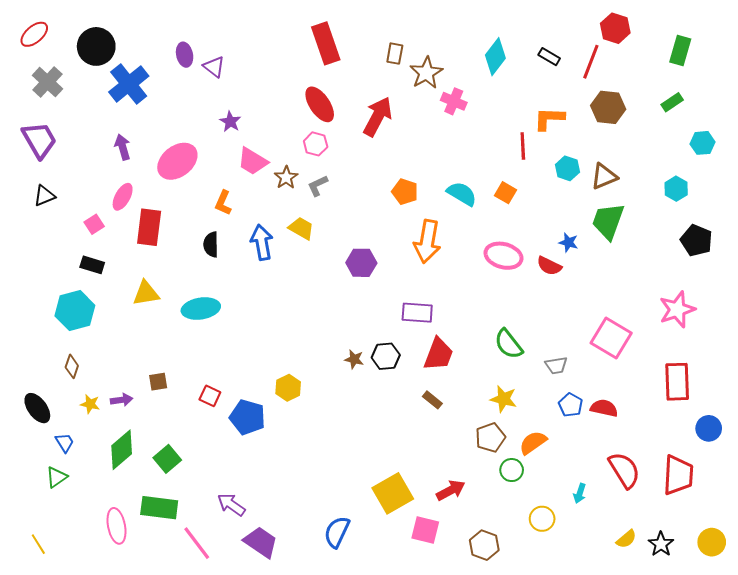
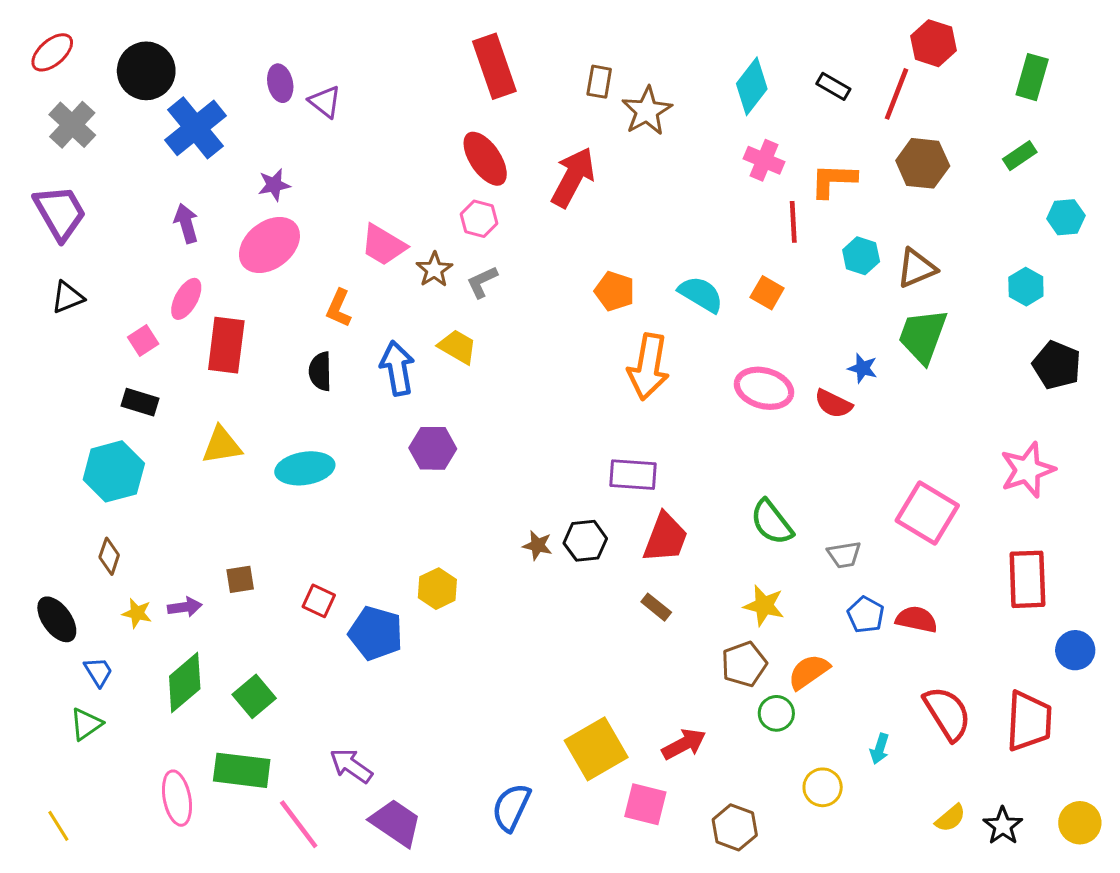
pink cross: (454, 101) -> (764, 160), moved
purple star: (230, 122) -> (274, 185), moved, turned 30
purple hexagon: (361, 263) -> (433, 448), moved

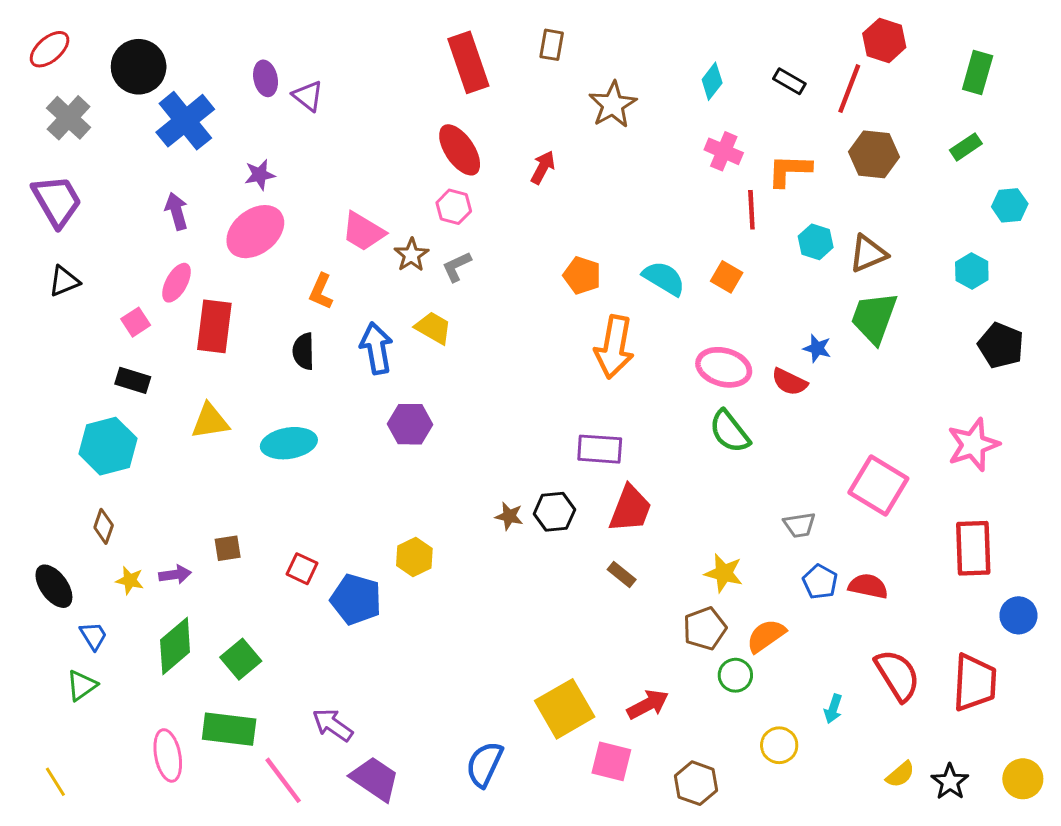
brown rectangle: (599, 82) -> (552, 45), moved
cyan diamond: (752, 86) -> (712, 81), size x0.7
red arrow: (573, 177) -> (543, 167), size x0.6
green semicircle: (772, 522) -> (730, 432), moved

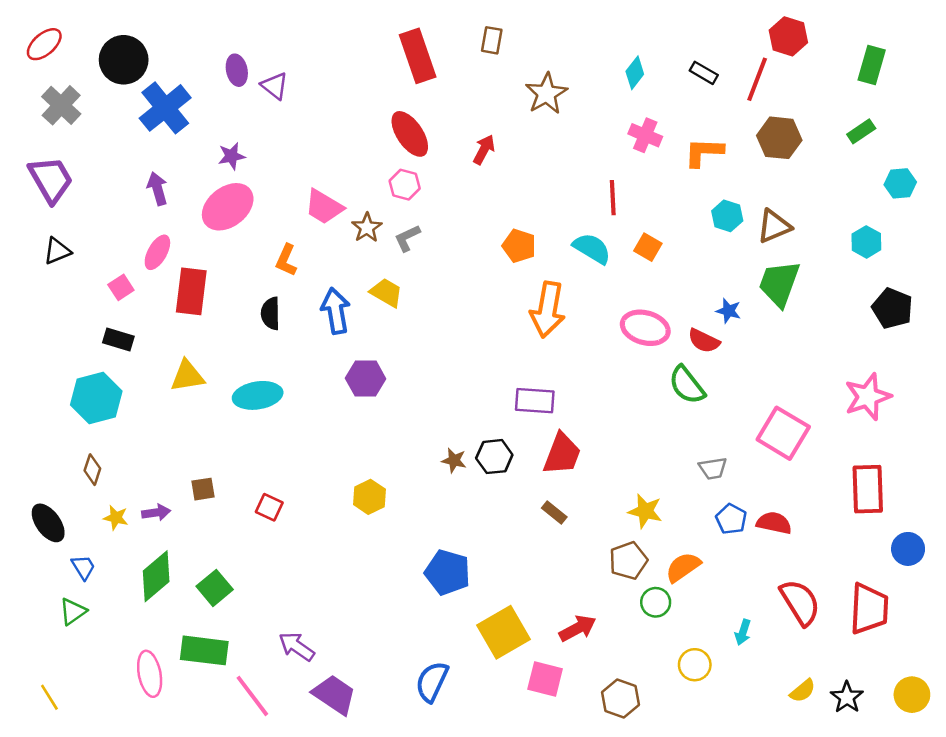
red line: (751, 210) -> (613, 198), moved
green semicircle: (730, 432) -> (687, 385), moved
blue pentagon: (356, 599) -> (448, 572), moved

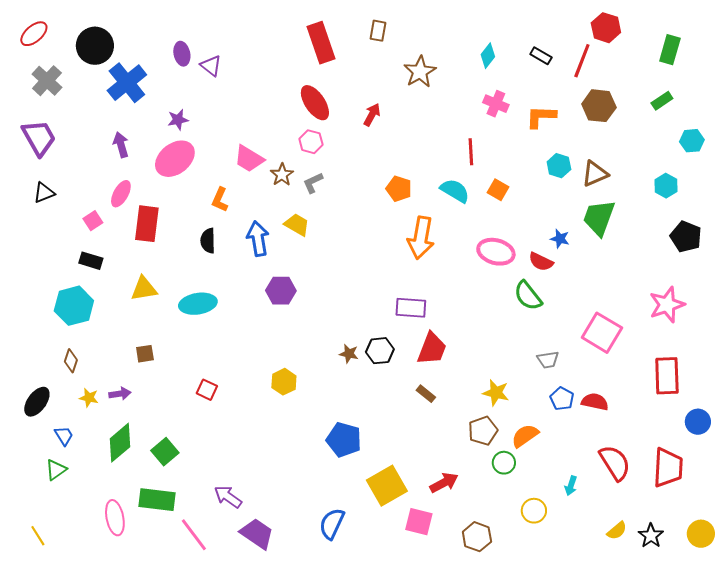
brown square: (203, 489) -> (145, 354), moved
black ellipse: (48, 523) -> (37, 402), turned 72

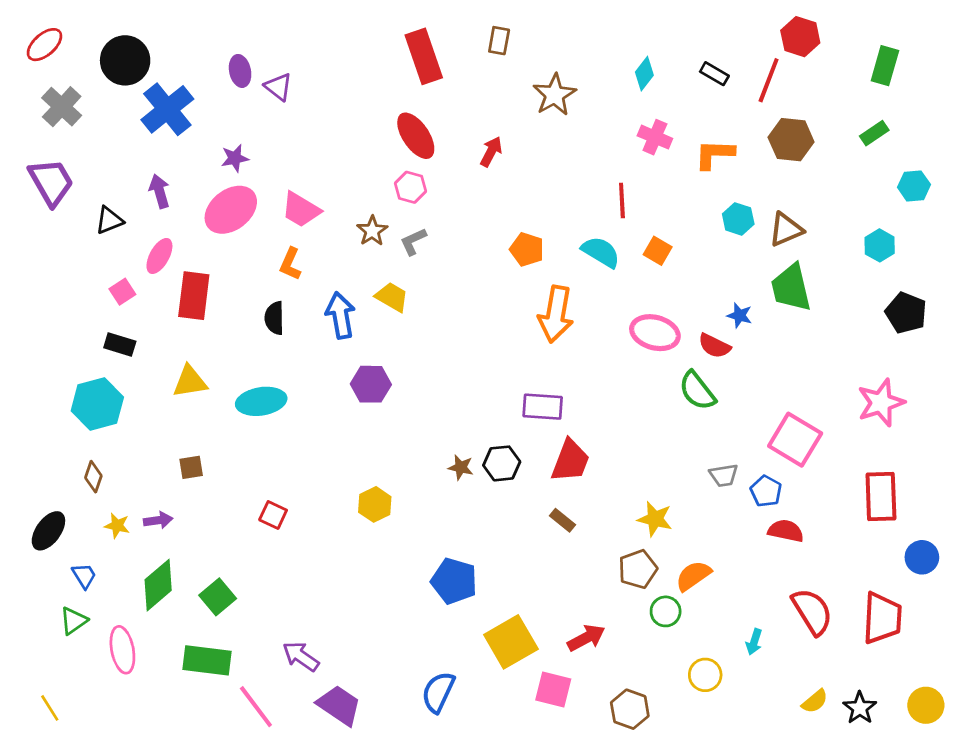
pink trapezoid: (249, 159) -> (301, 210), moved
black triangle: (44, 193) -> (109, 220), moved
green trapezoid: (599, 218) -> (791, 288), turned -33
blue pentagon: (562, 399) -> (766, 491), moved
pink ellipse: (115, 518) -> (122, 650), moved

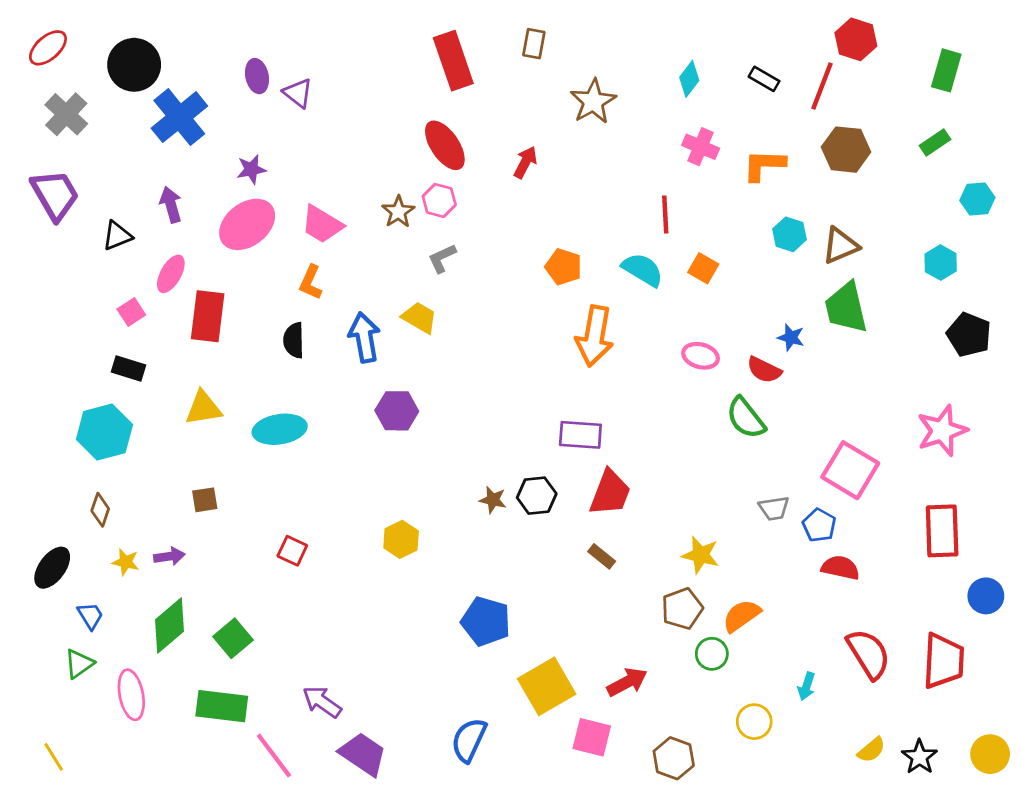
brown star: (372, 231) -> (398, 212), moved
pink ellipse: (655, 333) -> (701, 356), size x0.7

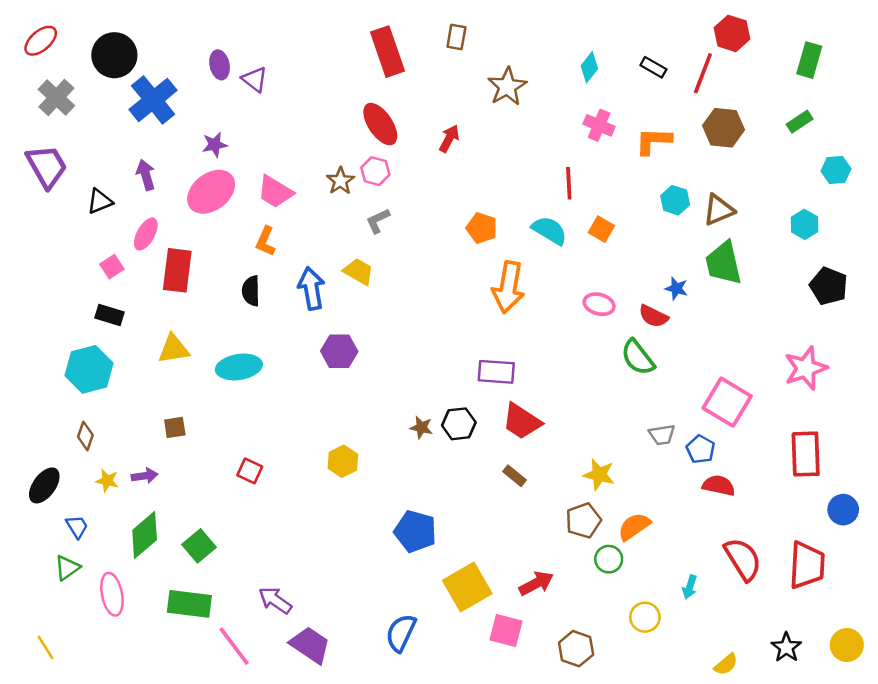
red trapezoid: (610, 493) -> (522, 421), turned 102
yellow semicircle: (871, 750) -> (726, 664), moved

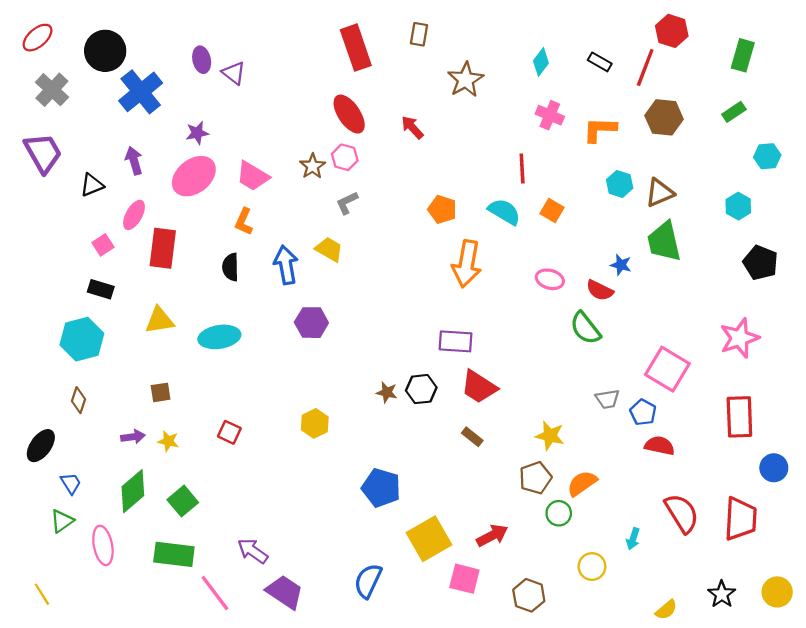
red arrow: (449, 139) -> (412, 127), turned -70
yellow star: (107, 481) -> (168, 441), moved

